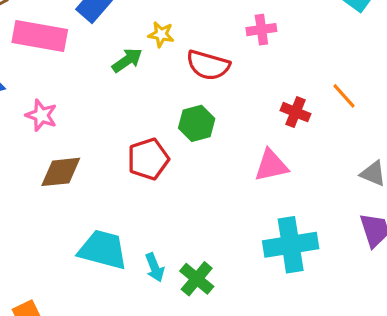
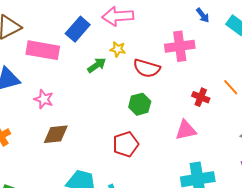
pink cross: (261, 30) -> (180, 46), size x1.6
red pentagon: (148, 159) -> (126, 144), moved

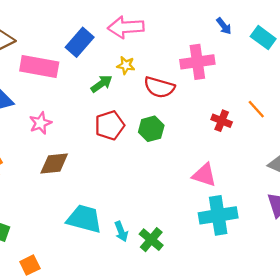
pink star: (44, 99) -> (40, 123), turned 30
pink triangle: (186, 130) -> (204, 175), moved, turned 30
red pentagon: (126, 144) -> (110, 125), moved

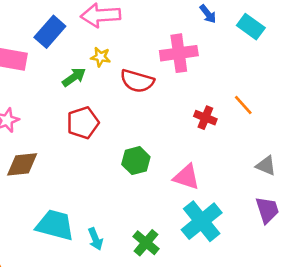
green hexagon: (151, 129) -> (136, 161), moved
cyan cross: (218, 215) -> (202, 221), turned -30
green cross: (151, 240) -> (146, 243), moved

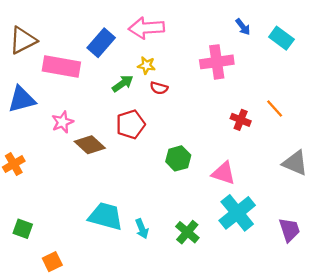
red semicircle: (137, 81) -> (159, 88), moved, size x0.6
brown diamond: (22, 164) -> (90, 145), moved, turned 48
gray triangle: (266, 166) -> (295, 163), size x1.4
purple trapezoid: (267, 210) -> (289, 230), moved

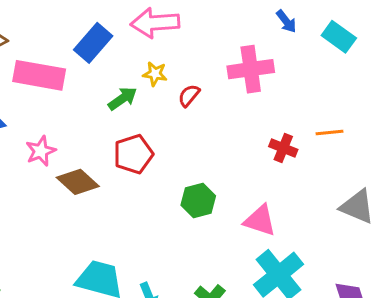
red semicircle: (159, 88) -> (189, 95), moved, turned 114
orange line: (275, 108) -> (329, 133), turned -54

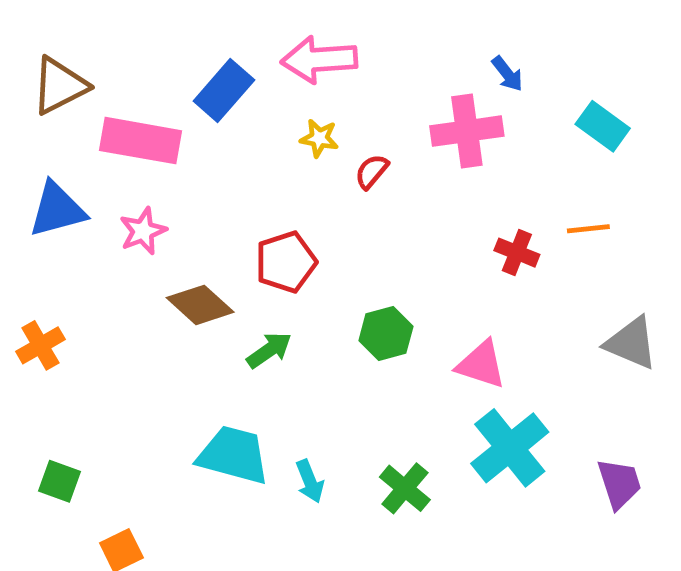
blue arrow: (286, 21) -> (507, 74), moved
cyan rectangle: (339, 37) -> (603, 126), moved
green arrow: (123, 99) -> (269, 350), moved
pink star: (41, 151) -> (143, 231), moved

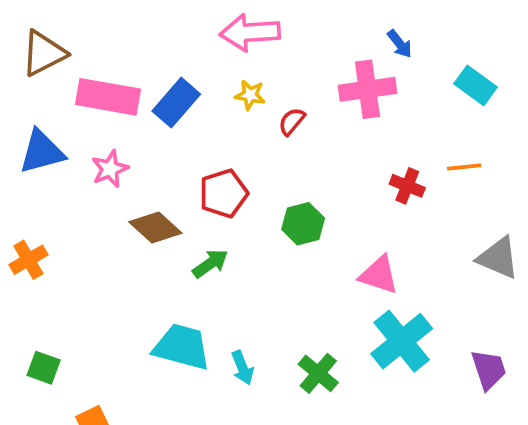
blue rectangle: (224, 91) -> (176, 103), moved
green hexagon: (386, 334) -> (303, 224), moved

